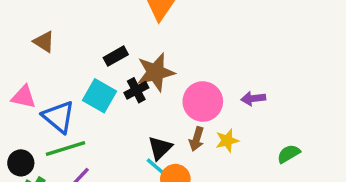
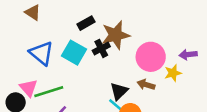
pink triangle: (24, 97) -> (28, 88), moved, turned 36
blue triangle: (59, 117) -> (41, 53), moved
brown arrow: (197, 139) -> (146, 85), turned 90
yellow star: (227, 141) -> (173, 73), moved

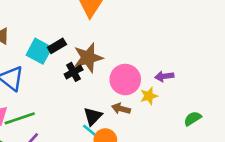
cyan square: (74, 53) -> (39, 51), moved

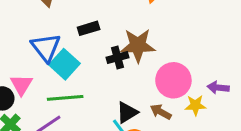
black rectangle: (57, 46) -> (89, 28), moved
cyan square: (39, 51) -> (64, 64), moved
green line: (20, 118) -> (65, 98), moved

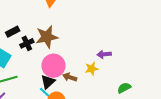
black cross: (118, 57) -> (27, 43), moved
pink circle: (173, 80) -> (53, 66), moved

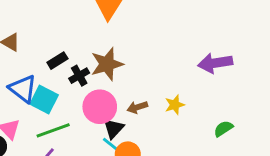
purple arrow: (104, 54) -> (215, 63), moved, size x1.6
pink circle: (53, 66) -> (100, 107), moved
brown arrow: (70, 77) -> (137, 107), moved, turned -32

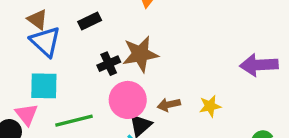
black rectangle: (57, 61) -> (90, 21), moved
blue triangle: (23, 89) -> (45, 42), moved
cyan square: (44, 99) -> (44, 86), moved, turned -32

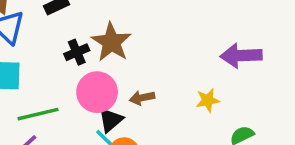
brown star: (140, 54) -> (111, 42), turned -30
yellow star: (210, 106) -> (208, 100), moved

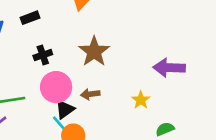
brown star: (111, 42) -> (94, 52), moved
yellow star: (208, 100) -> (141, 100), turned -30

